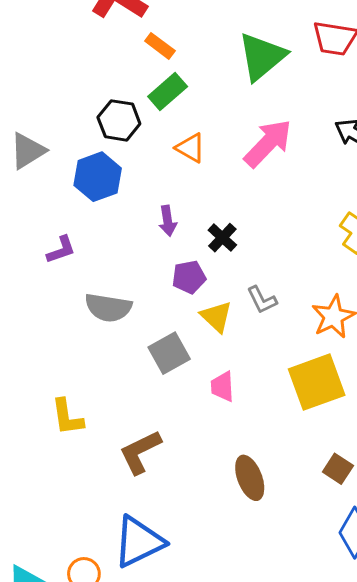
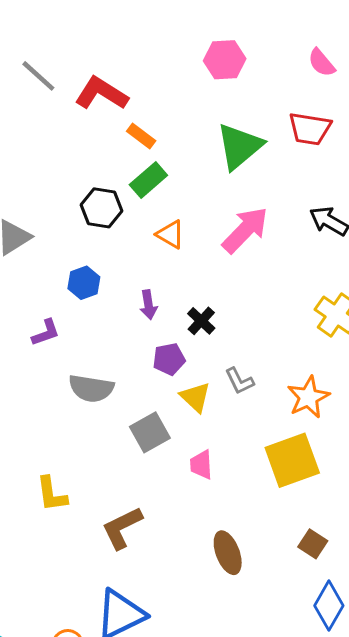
blue hexagon: (98, 177) -> (84, 283), moved, size x0.7

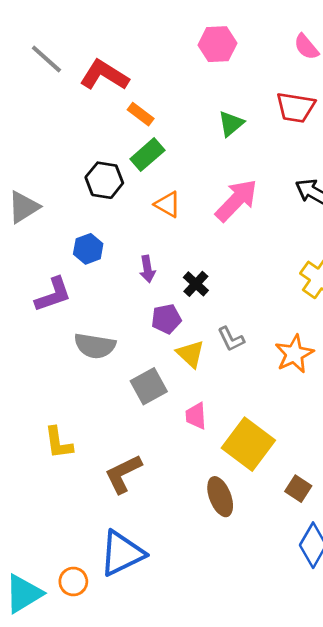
green triangle: (239, 146) -> (231, 124), size x0.6
purple L-shape: (46, 333) -> (53, 295), size x1.4
yellow square: (292, 460) -> (248, 444), moved, turned -33

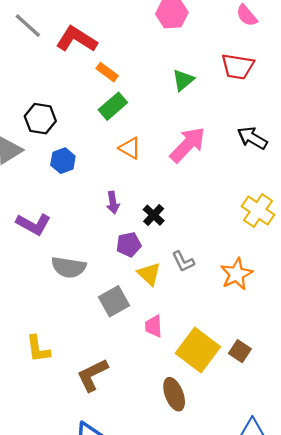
black hexagon: (104, 180) -> (40, 119), moved
blue hexagon: (88, 249) -> (63, 161), moved
purple L-shape: (53, 295) -> (33, 224), turned 48
brown square: (298, 489) -> (240, 351), moved

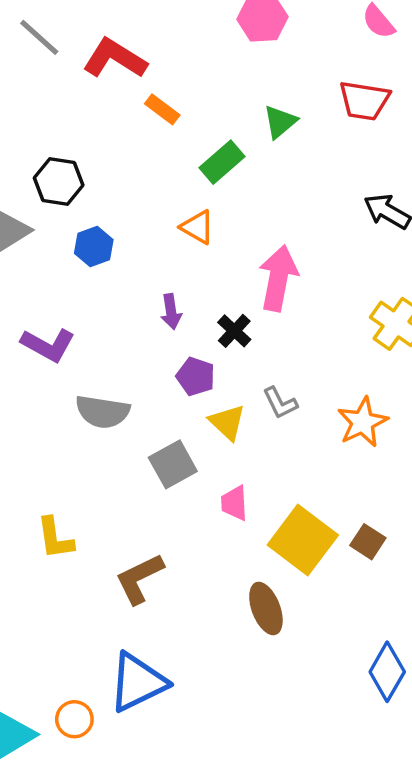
green rectangle: (113, 106) -> (222, 162), moved
pink arrow: (188, 145) -> (278, 278), moved, turned -33
purple pentagon: (129, 245) -> (196, 377), turned 30

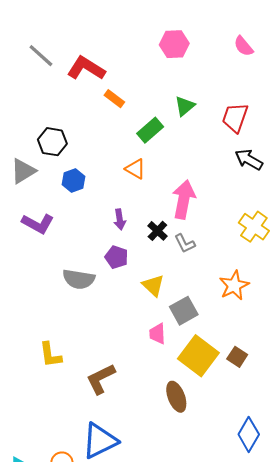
red trapezoid: (364, 101) -> (235, 118), moved, turned 100
purple L-shape: (48, 345) -> (38, 224), moved
purple pentagon: (196, 377) -> (116, 257), moved
gray L-shape: (280, 403) -> (185, 243), moved
gray square: (173, 464) -> (184, 311), moved

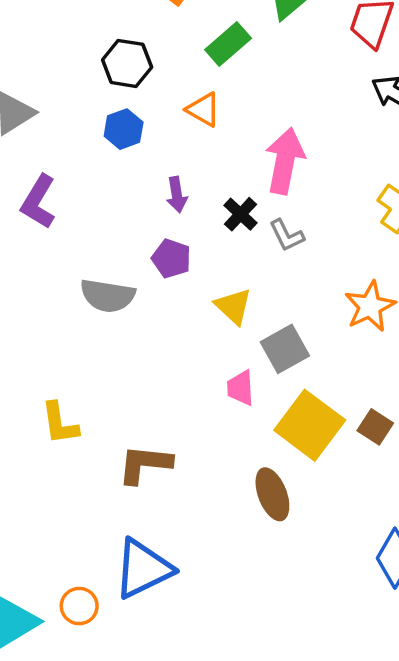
black hexagon: (52, 142) -> (127, 63), moved
blue hexagon: (73, 181) -> (124, 129), moved
purple L-shape: (38, 224) -> (38, 202), turned 92
brown L-shape: (101, 379) -> (145, 464), turned 32

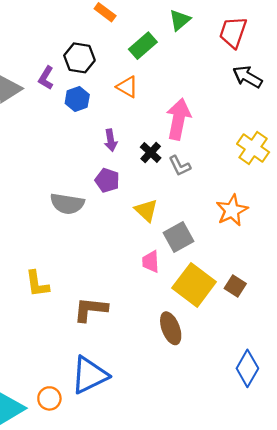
purple L-shape: (38, 202) -> (46, 78), moved, size x0.7

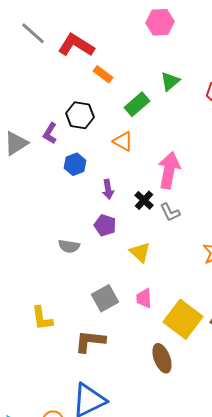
blue hexagon: (77, 99) -> (75, 164), moved
gray semicircle: (67, 204) -> (69, 246), size x0.7
gray square: (178, 237) -> (105, 298), moved

